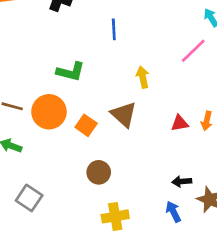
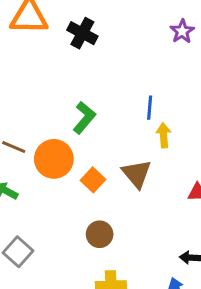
blue line: (114, 29) -> (150, 108), moved
green L-shape: (71, 72) -> (84, 118), turned -72

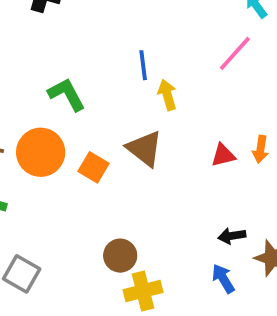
green L-shape: (84, 118) -> (67, 94), turned -56
brown circle: (100, 234) -> (120, 256), moved

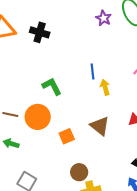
brown triangle: (145, 149) -> (100, 126), moved
orange square: (94, 167) -> (67, 136), moved, turned 35

